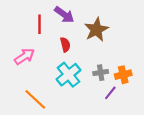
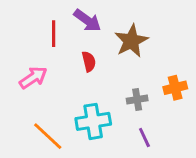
cyan cross: (68, 75) -> (93, 121), moved, turned 30
orange cross: (123, 75) -> (175, 88), moved
purple line: (110, 93) -> (144, 138), moved, turned -64

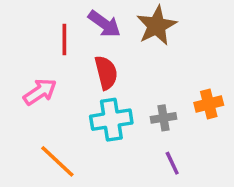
brown star: (131, 41) -> (157, 26), moved
red semicircle: (89, 61) -> (106, 73), size x1.4
cyan cross: (93, 121) -> (111, 120), moved

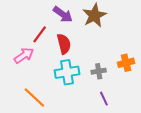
red line: (64, 40) -> (40, 34), moved, turned 36

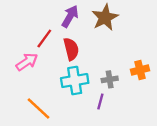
purple arrow: (63, 14) -> (70, 16), turned -96
purple line: (104, 99) -> (100, 102), moved, turned 40

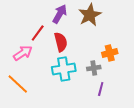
orange cross: (140, 70) -> (110, 53), moved
purple line: (100, 102) -> (101, 89), moved
orange line: (39, 109) -> (18, 84), moved

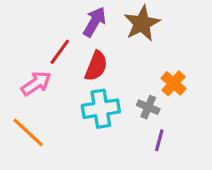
red semicircle: (61, 42) -> (96, 66), turned 36
orange cross: (110, 53) -> (173, 83), turned -35
gray cross: (94, 68) -> (148, 107), turned 32

